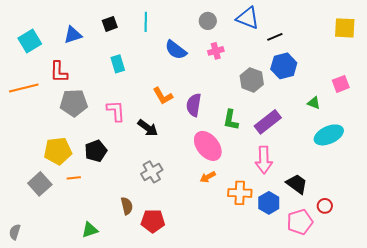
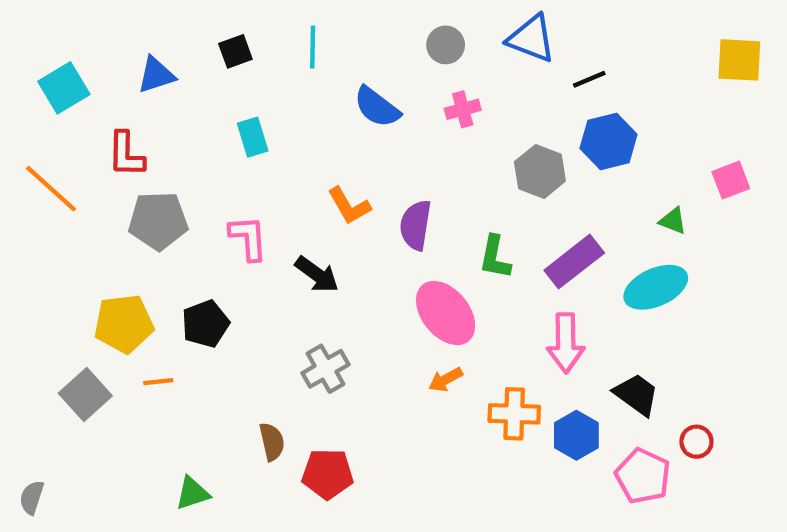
orange line: (24, 88) -> (51, 189), turned 56
cyan ellipse: (329, 135) -> (656, 287), moved
pink pentagon: (300, 222) -> (643, 476), turned -30

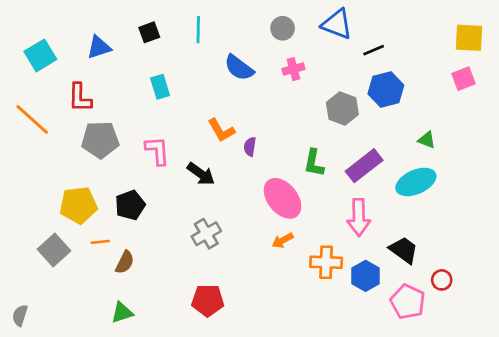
pink square: (731, 180) -> (463, 79), moved
purple semicircle: (416, 225) -> (250, 147), moved, size x0.6
brown semicircle: (272, 442) -> (125, 262), moved, turned 40

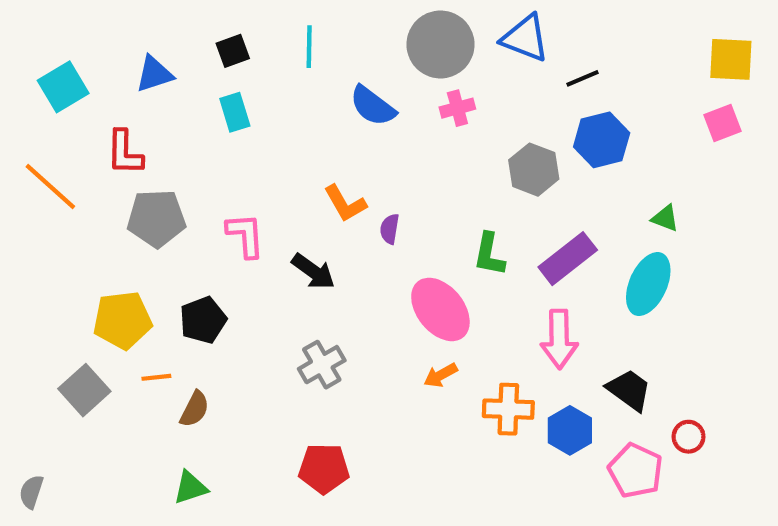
gray circle: (283, 28) -> (440, 44), size x1.8
cyan rectangle: (160, 87) -> (235, 112), moved
cyan ellipse: (416, 182) -> (648, 284), turned -42

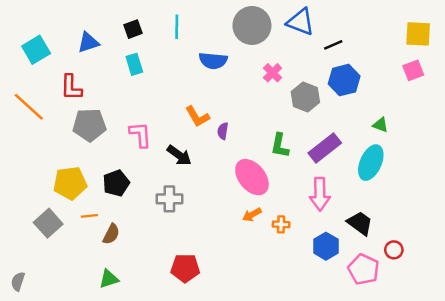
blue semicircle: (373, 106) -> (213, 61), turned -32
pink cross: (457, 108) -> (273, 73), moved, turned -30
gray cross: (322, 365) -> (169, 199), moved, turned 30
orange cross: (508, 409) -> (281, 224), moved, size x0.6

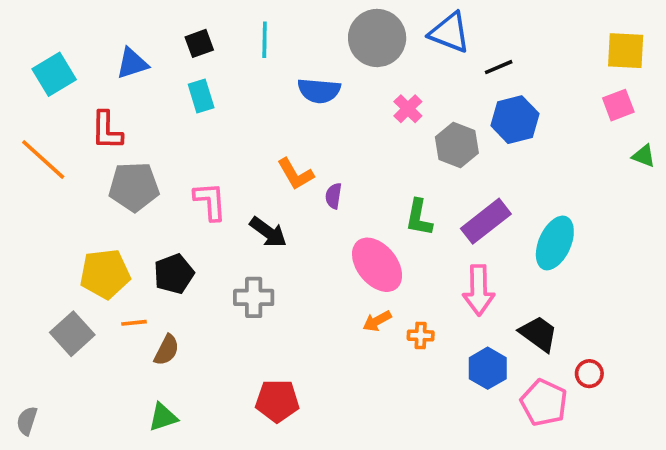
green triangle: (381, 125) -> (644, 156), moved

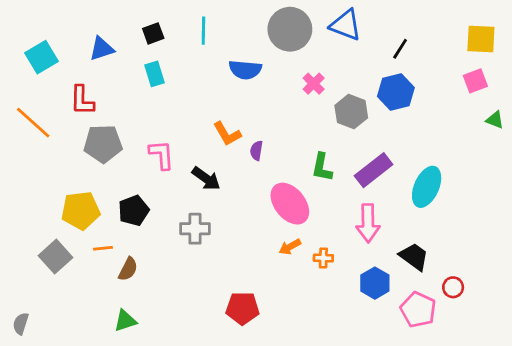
black line: (499, 67) -> (400, 49), moved, turned -35
red pentagon: (277, 401) -> (242, 308), moved

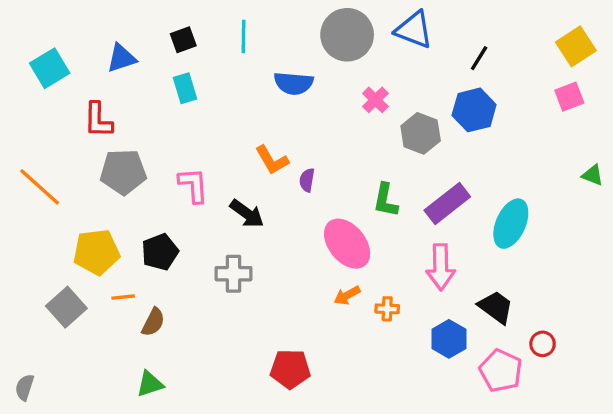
yellow square: (481, 39) -> (576, 46), turned -36
green triangle: (495, 120) -> (593, 175), moved
orange line: (33, 123) -> (40, 187), moved

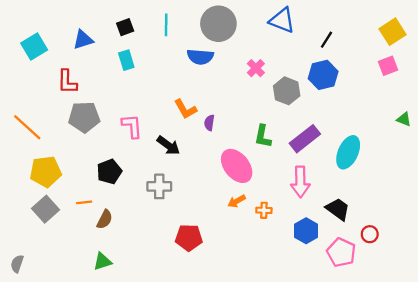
gray circle: (347, 35) -> (218, 24), moved
yellow pentagon: (96, 252) -> (46, 172), moved
red pentagon: (290, 369) -> (189, 238), moved

